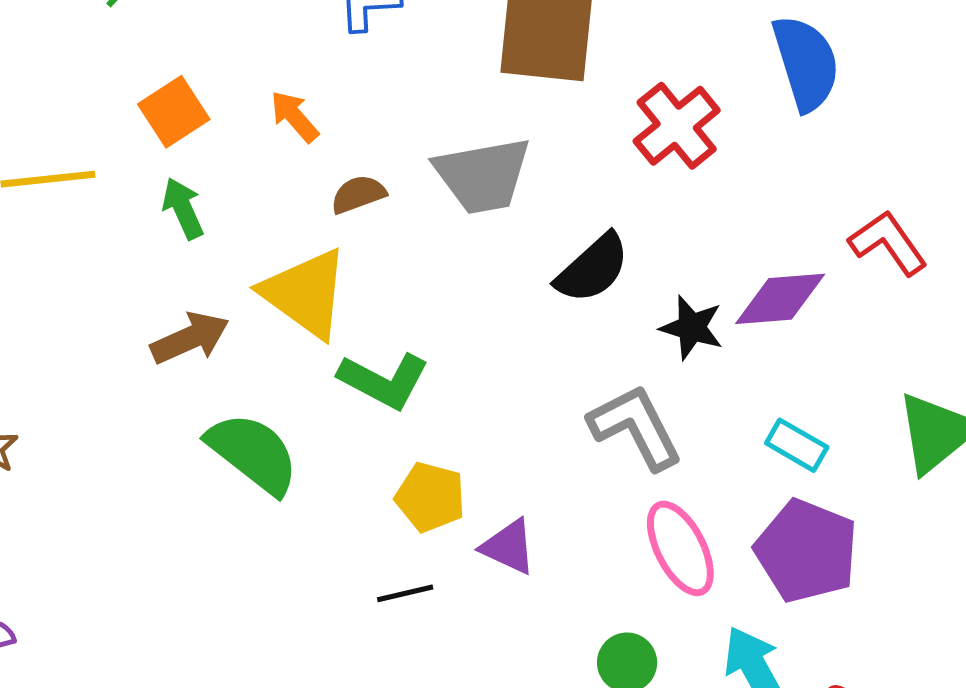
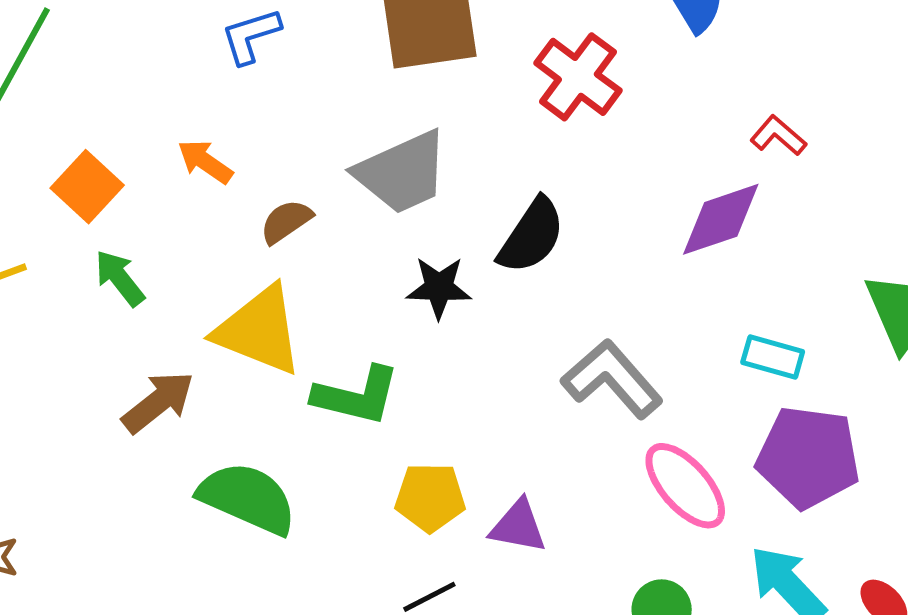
red L-shape: (888, 243) -> (778, 136), moved, size x0.7
black star: (692, 328) -> (439, 288), moved

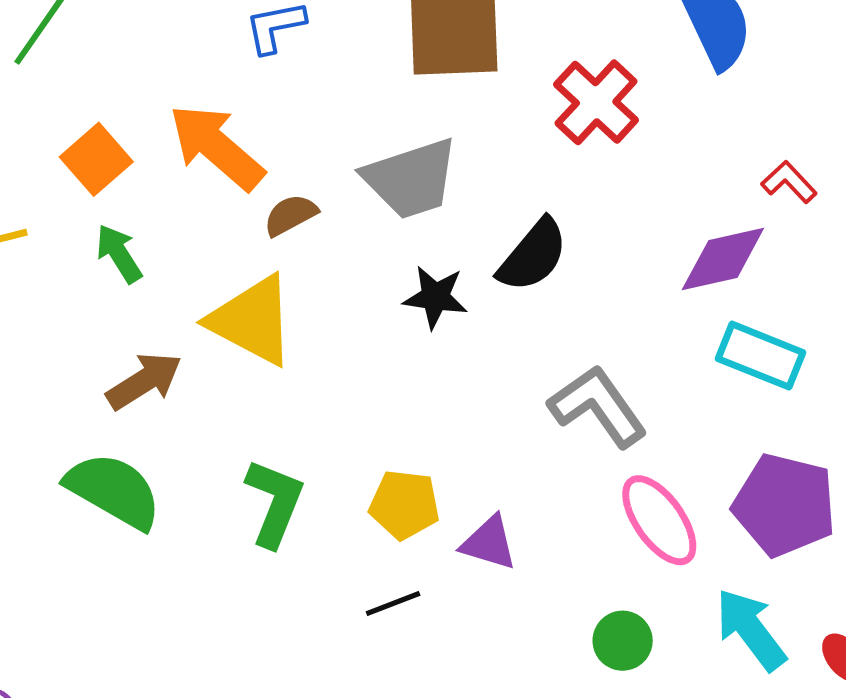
orange arrow: (205, 162) -> (216, 147), size x1.8
cyan rectangle: (773, 357) -> (761, 356), moved, size x1.4
green L-shape: (356, 396) -> (274, 503), moved, turned -88
green semicircle: (247, 498) -> (114, 491), moved

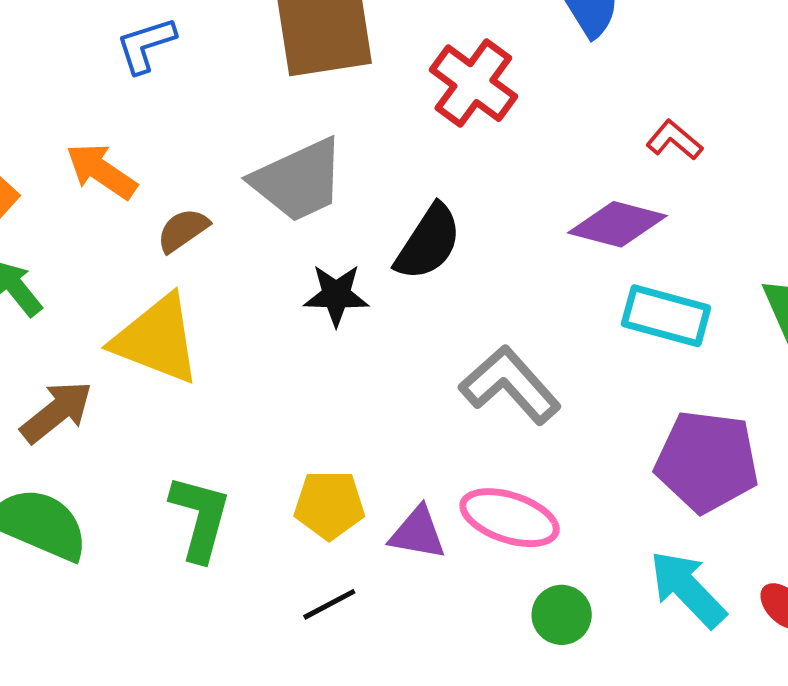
orange arrow: (216, 147) -> (101, 171), size x0.7
purple diamond: (723, 259) -> (617, 224), turned 34
pink ellipse: (659, 520) -> (510, 518), moved, turned -30

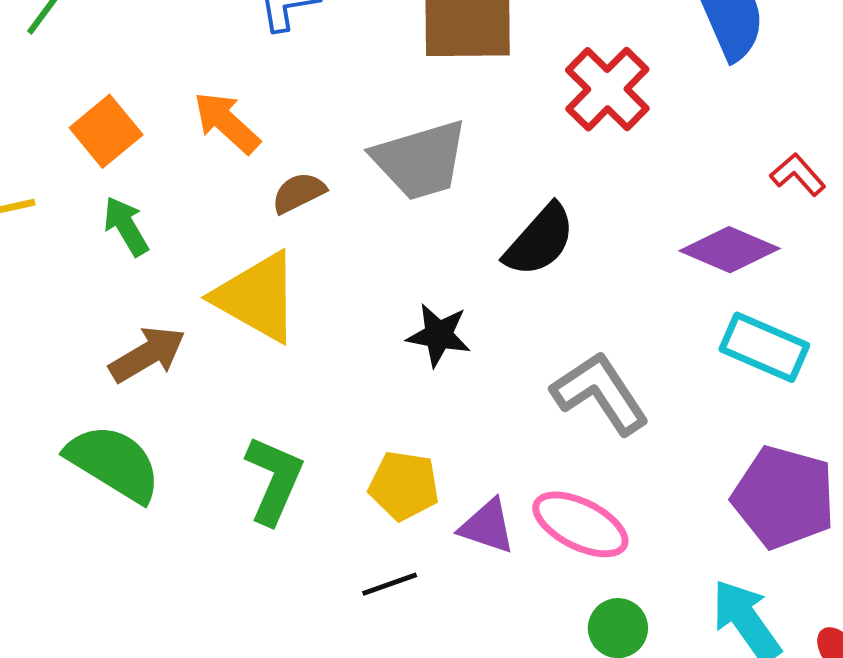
black star: (336, 295) -> (439, 335), moved

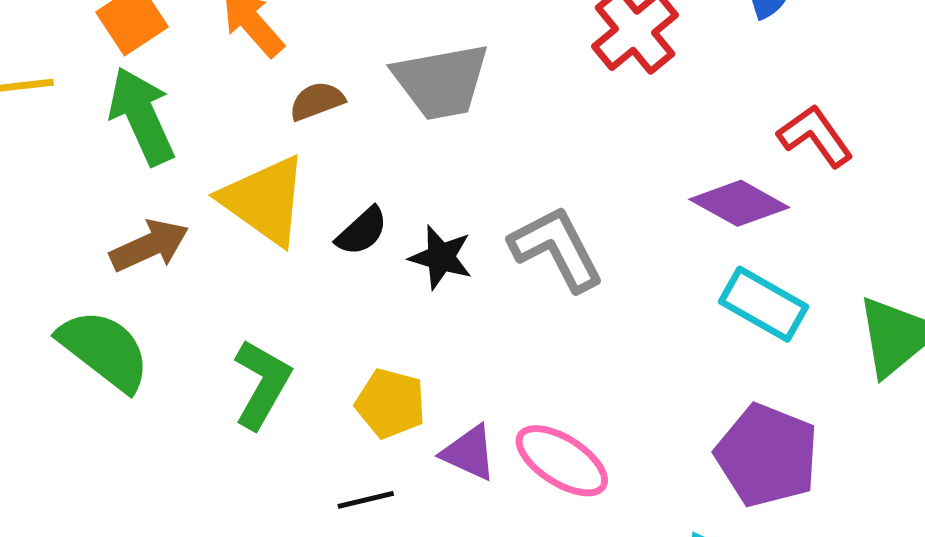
red L-shape: (798, 175) -> (815, 136), size x1.4
green arrow: (126, 226) -> (142, 116), size x1.6
black semicircle: (540, 240) -> (362, 231), moved, size x0.7
gray L-shape: (600, 393) -> (557, 249), moved

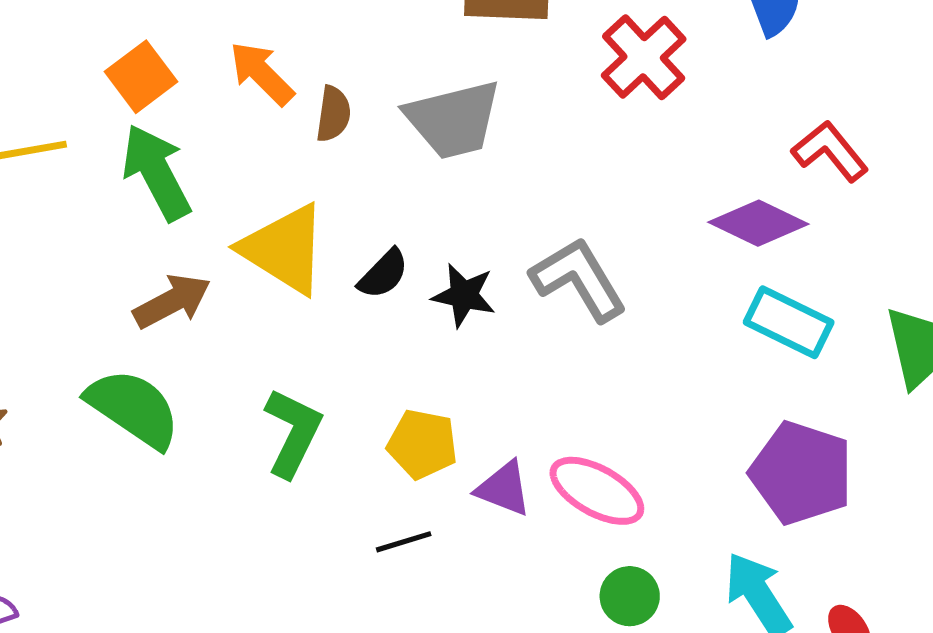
brown semicircle: (317, 101) -> (333, 114), moved, turned 122

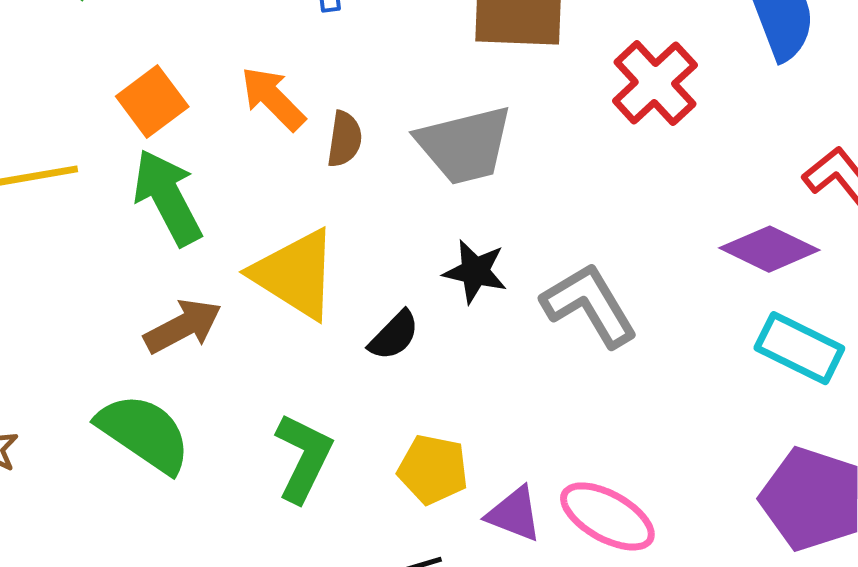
black semicircle: (383, 274) -> (394, 335), moved
black star: (464, 295) -> (475, 271), moved

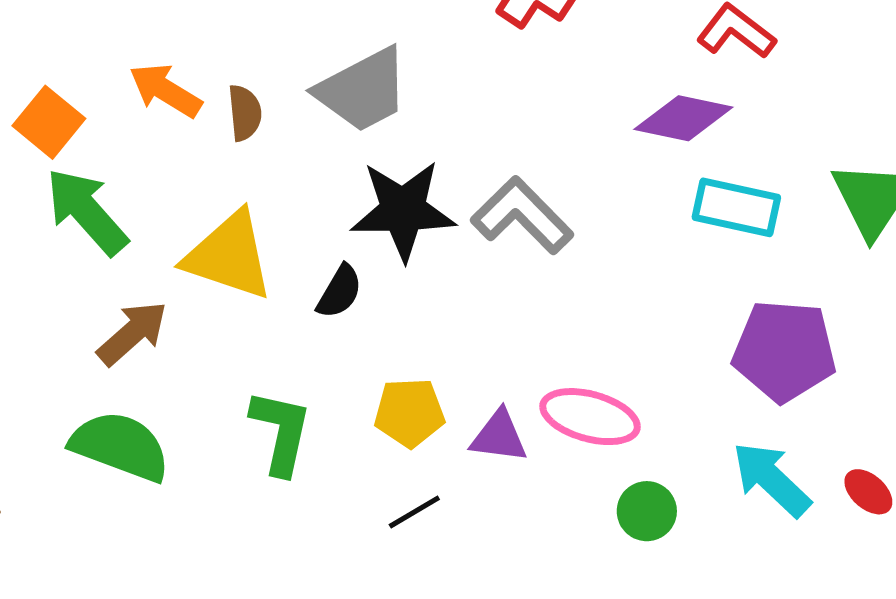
black star: (475, 271) -> (403, 210), size x1.6

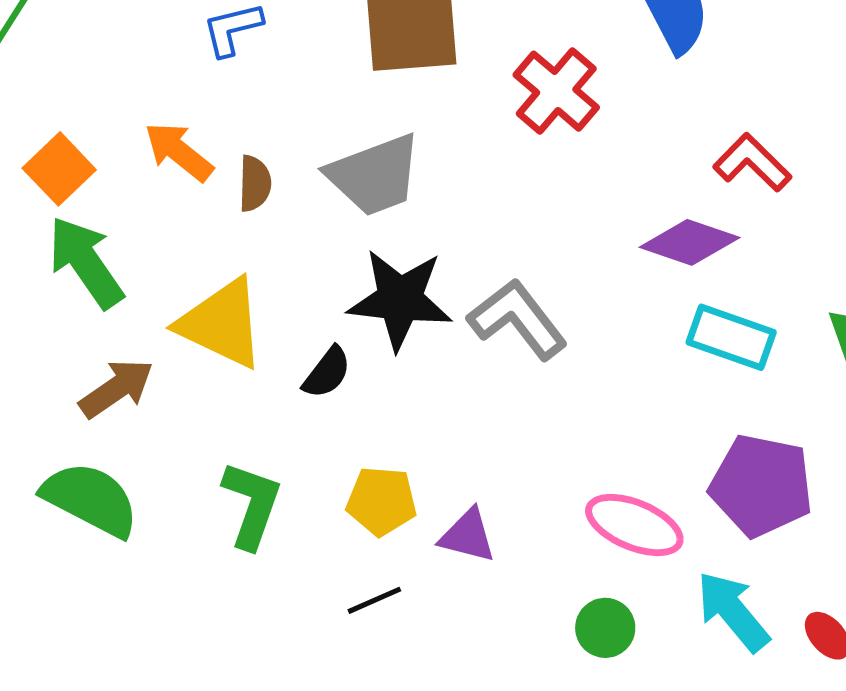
pink ellipse: (590, 417) -> (634, 525), moved

